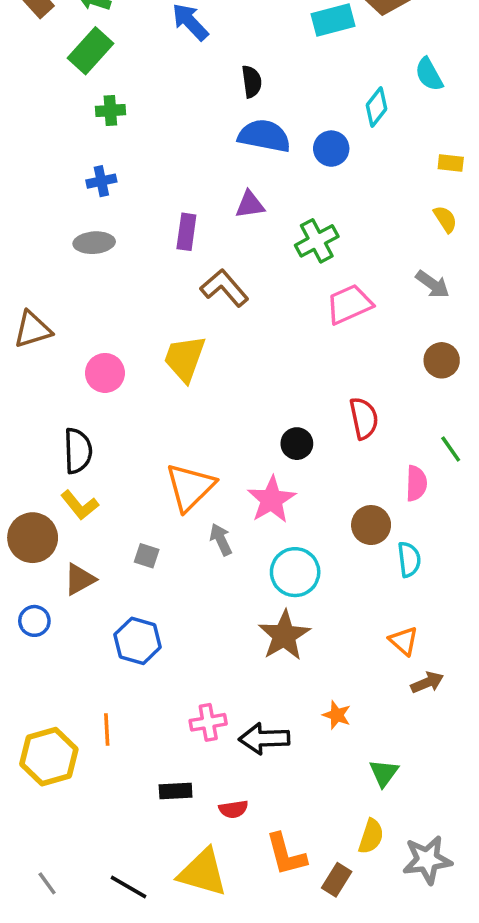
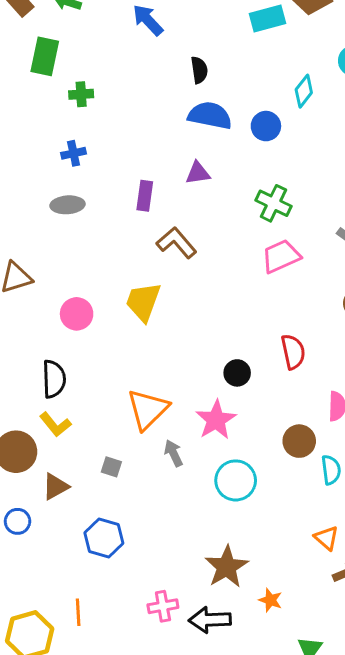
green rectangle: (91, 51) -> (45, 56), moved, turned -30
green cross: (317, 241) -> (273, 203), moved, turned -36
brown star: (284, 635) -> (227, 567), moved

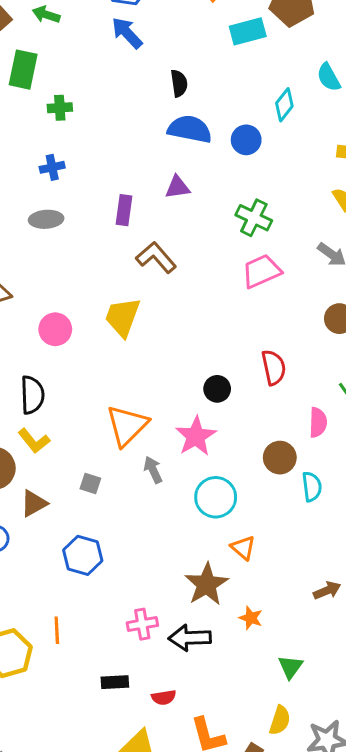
orange triangle: (326, 538) -> (243, 548), moved

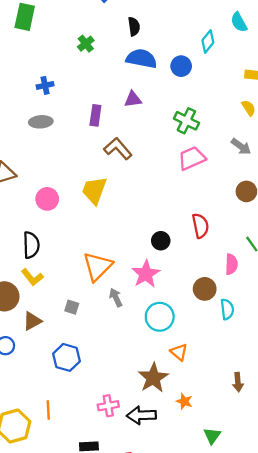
green cross: (60, 108) -> (86, 44), moved, turned -35
brown arrow: (327, 590) -> (238, 382), turned 108

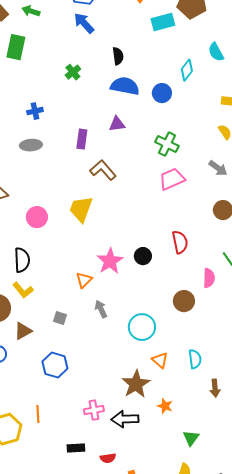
orange triangle: (98, 266) -> (84, 280), size x0.6
pink star: (146, 274) -> (110, 261), moved
cyan semicircle: (227, 309) -> (195, 359), moved

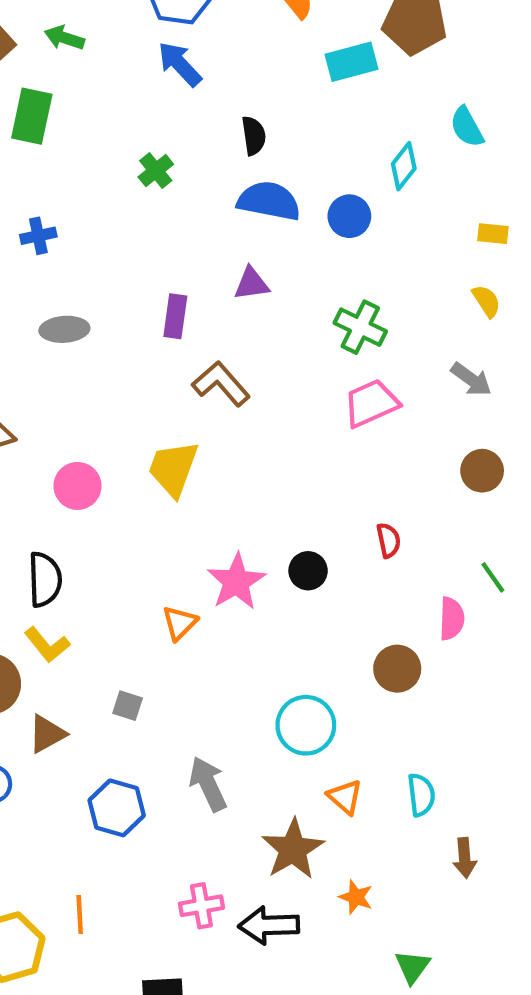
blue cross: (35, 111) -> (38, 236), moved
red semicircle: (180, 242) -> (389, 540), size x0.7
gray arrow: (101, 309) -> (208, 784), moved, size x1.4

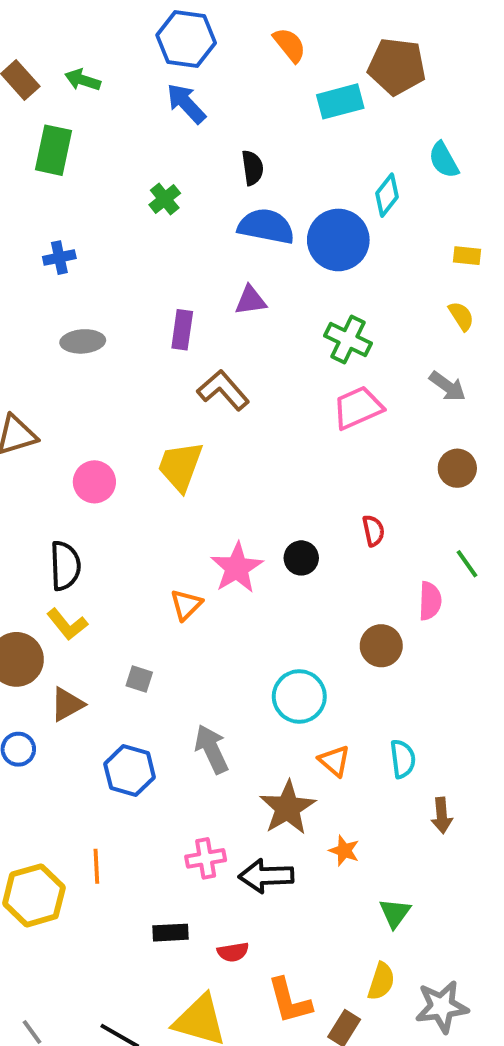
blue circle: (349, 216) -> (338, 240), size x1.6

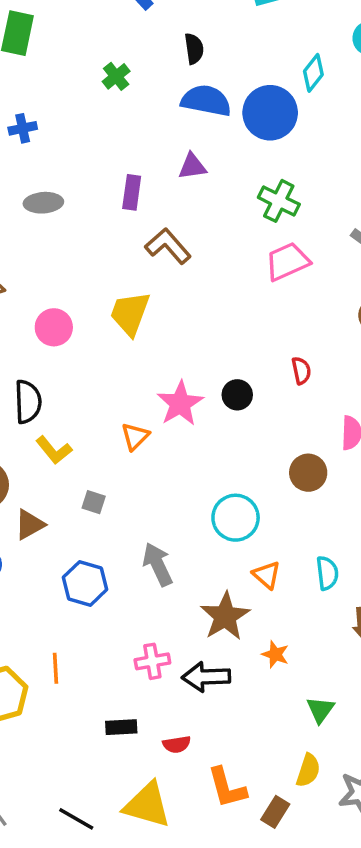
yellow L-shape: (67, 624) -> (54, 450), moved

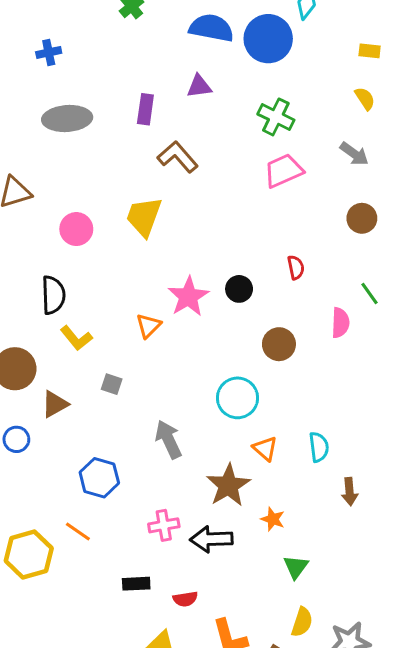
gray ellipse: (43, 203) -> (67, 118), size x1.4
brown circle: (308, 473) -> (279, 344), moved
blue hexagon: (85, 583) -> (99, 478), moved
orange line: (56, 668) -> (78, 531), turned -52
green triangle: (320, 710) -> (296, 567), moved

